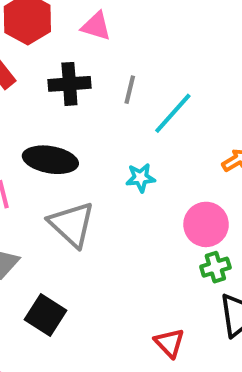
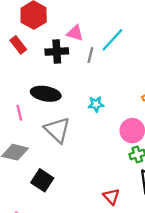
pink triangle: (96, 26) -> (75, 33), moved
cyan line: (173, 113) -> (112, 40), moved

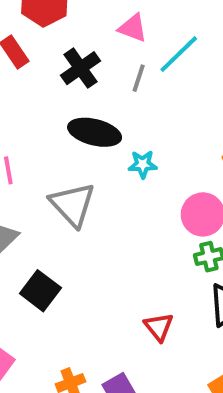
pink triangle: (75, 33) -> (133, 28), moved
black cross: (57, 52) -> (81, 68), turned -35
black ellipse: (46, 94) -> (95, 132), moved

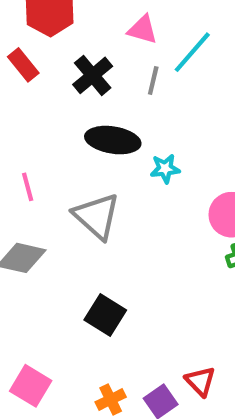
black square: (40, 291) -> (105, 315), moved
red triangle: (159, 327) -> (200, 381), moved

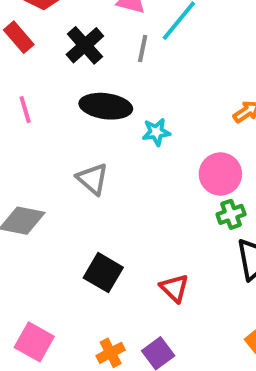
pink line: (28, 187) -> (25, 110), moved
gray triangle: (97, 216) -> (92, 179), size x0.7
red triangle: (200, 381) -> (174, 288), moved

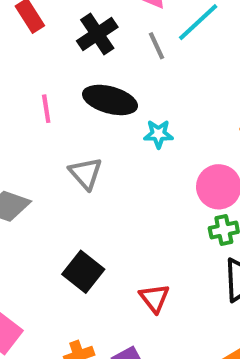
gray line: (143, 49) -> (156, 46), turned -44
pink line: (25, 110) -> (46, 109), moved

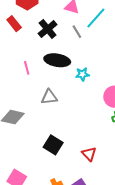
gray triangle: (86, 173) -> (49, 97), turned -48

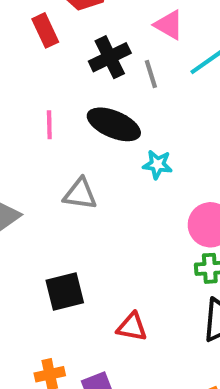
gray line: (77, 32) -> (151, 74), moved
black square: (53, 145) -> (65, 291), turned 30
red triangle: (89, 154) -> (132, 327), turned -49

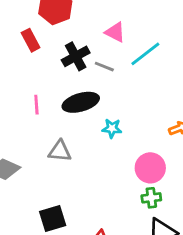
gray line: (151, 74) -> (104, 67), turned -48
black ellipse: (114, 124) -> (81, 102), turned -36

